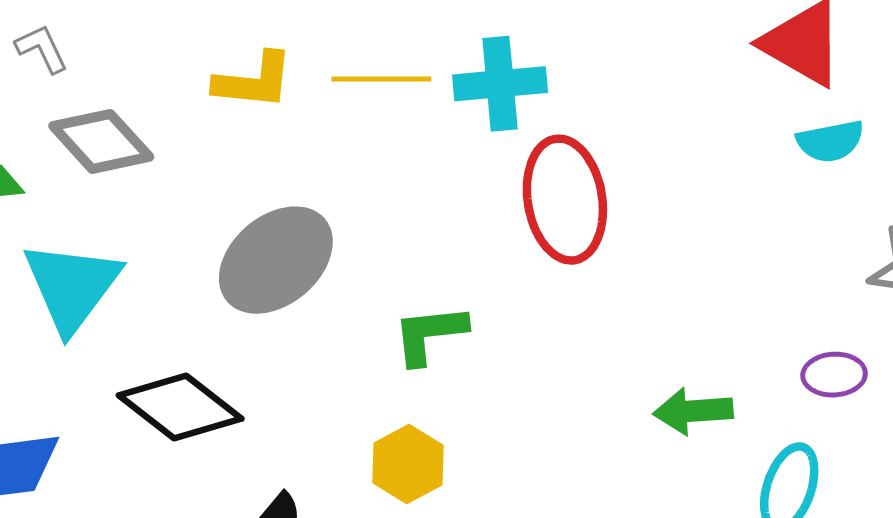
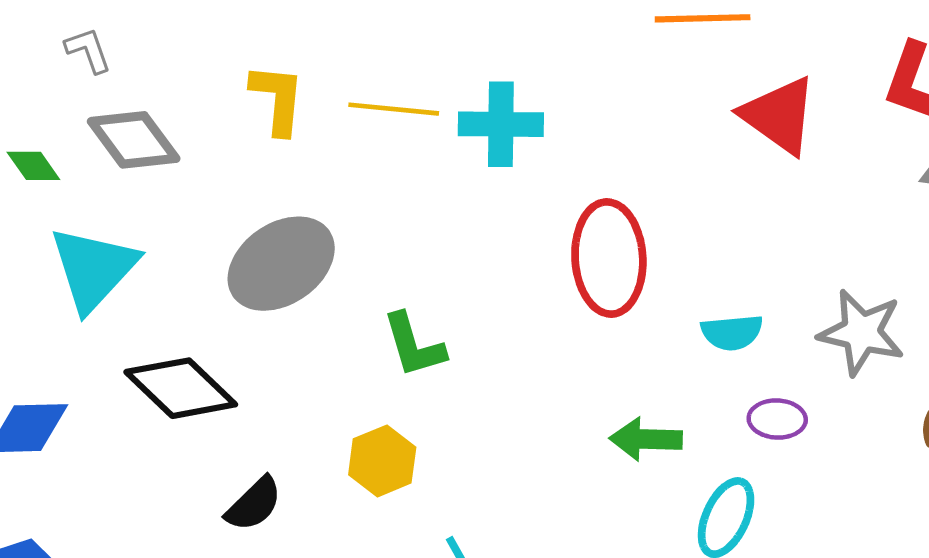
yellow L-shape: (254, 81) -> (278, 99), turned -96
cyan semicircle: (830, 141) -> (732, 332), moved
red ellipse: (565, 200) -> (609, 258), moved
green L-shape: (430, 334) -> (414, 345), turned -106

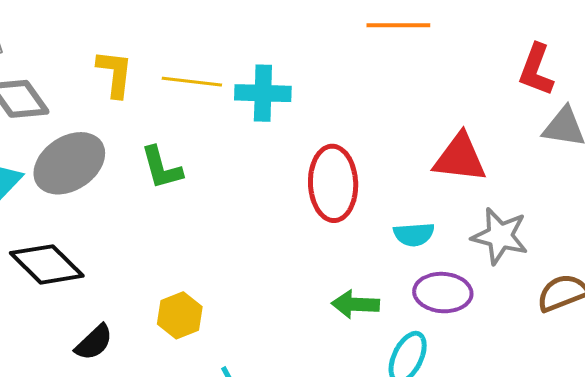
red triangle: (779, 115) -> (460, 158), moved, turned -30
gray ellipse: (281, 264) -> (69, 163), moved
green L-shape: (414, 345) -> (162, 168), moved
purple ellipse: (777, 419) -> (443, 293), size x1.5

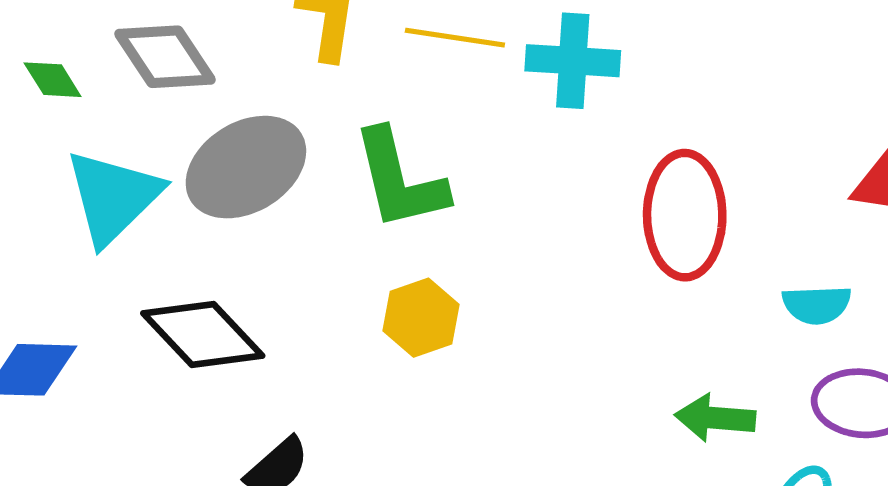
green L-shape: (162, 168) -> (400, 180), size x1.4
yellow hexagon: (180, 315) -> (421, 318), moved

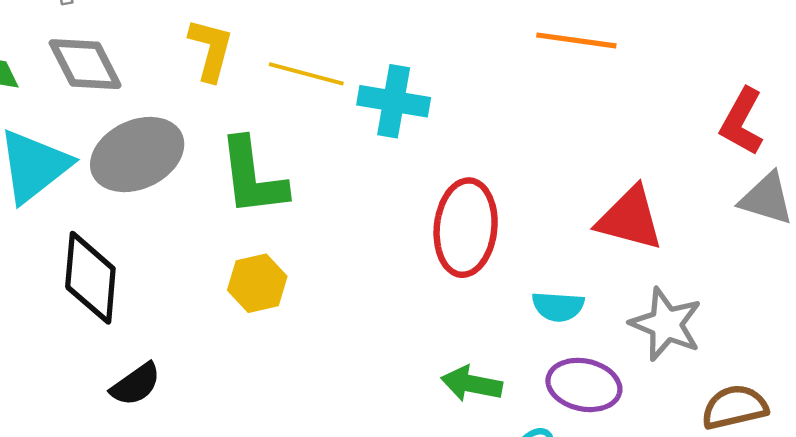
black diamond: (203, 335) -> (90, 278), turned 42

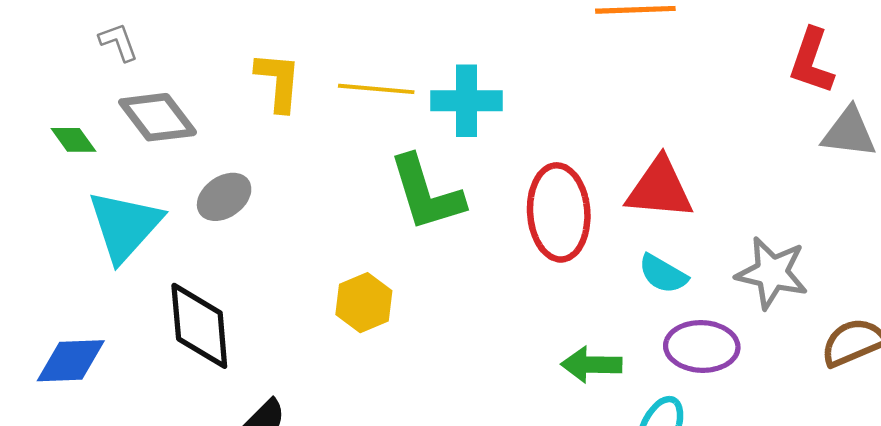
gray ellipse: (137, 154) -> (224, 197), size x0.6
green L-shape: (253, 177) -> (426, 193), moved
red triangle: (630, 218) -> (660, 189), moved
cyan semicircle: (558, 306) -> (663, 274), turned 36

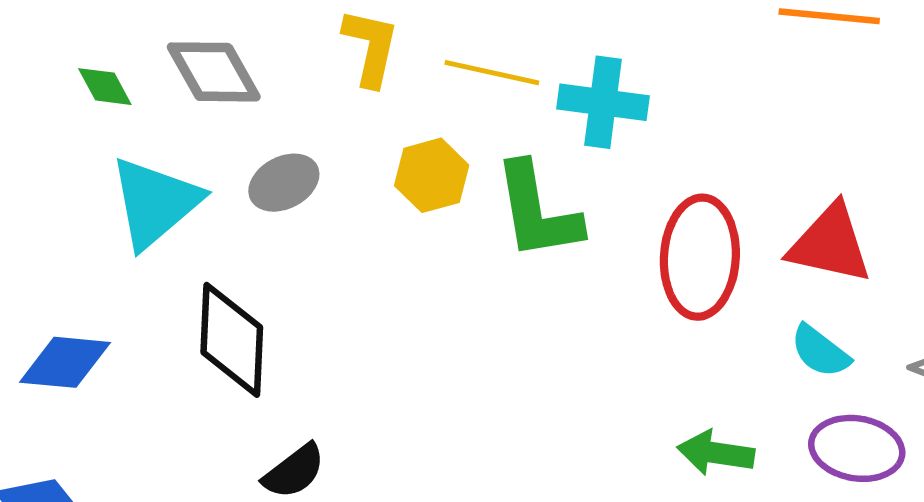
yellow hexagon: (364, 303) -> (432, 175), moved

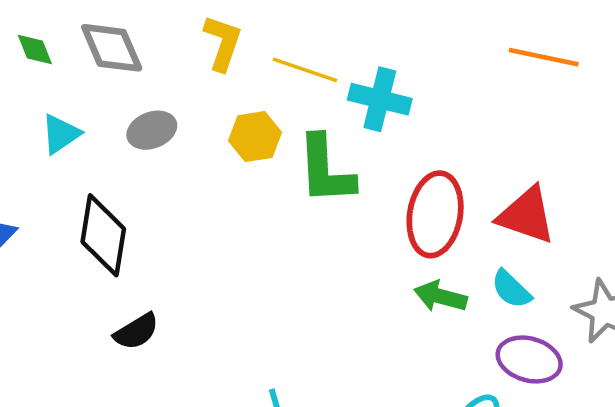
cyan triangle: (155, 203) -> (61, 134), size x0.6
green arrow: (716, 453) -> (440, 296), moved

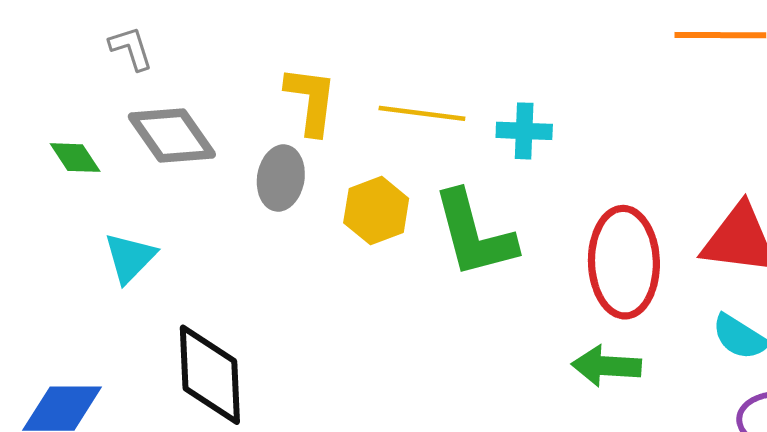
cyan cross: (380, 99) -> (524, 131), size x0.7
gray ellipse: (152, 130) -> (281, 178), moved, turned -48
green arrow: (440, 296) -> (606, 366), moved

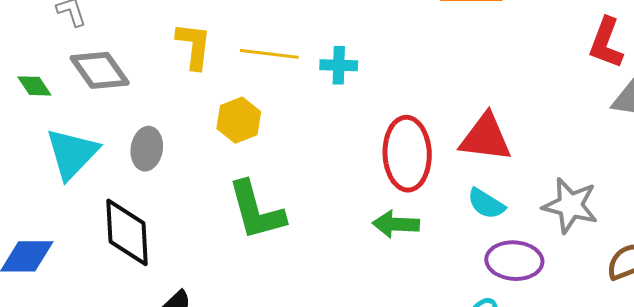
gray ellipse: (281, 178) -> (147, 149), moved
green L-shape: (474, 234) -> (256, 210), moved
cyan triangle: (130, 258) -> (72, 154), size x1.5

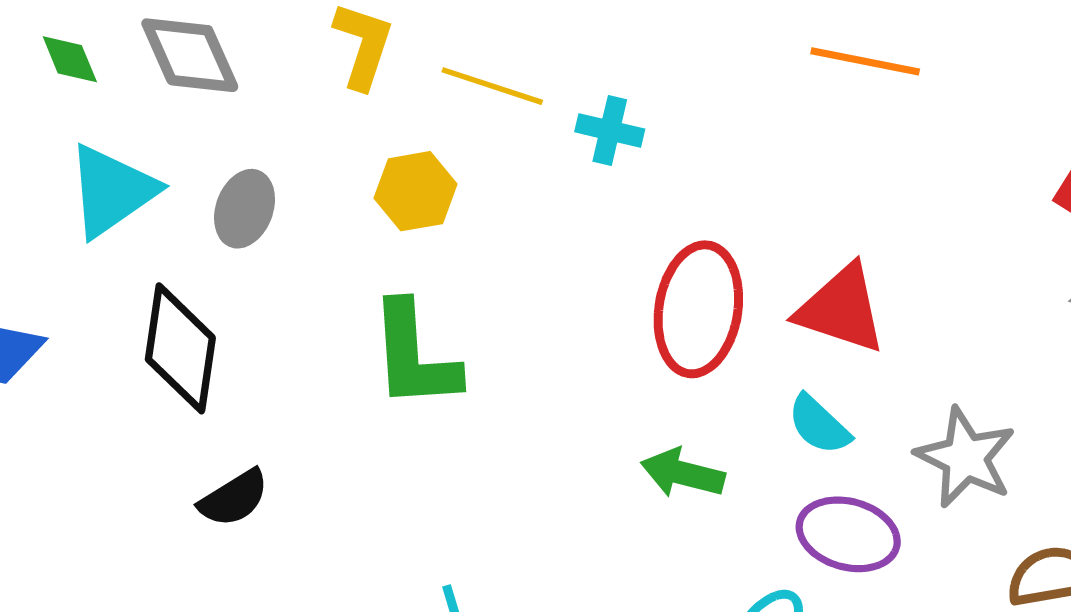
green arrow: (396, 224) -> (683, 473), moved

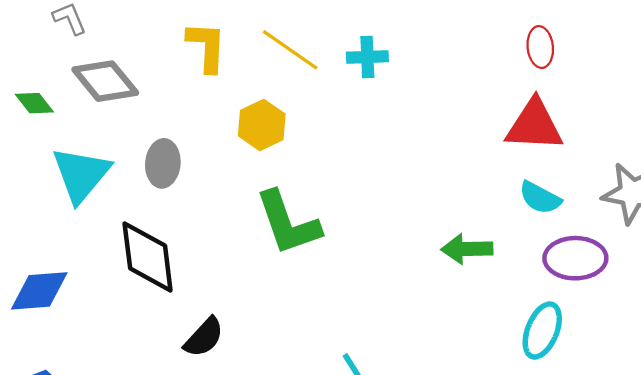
yellow line: (492, 86) -> (290, 50), turned 32
red ellipse: (698, 309) -> (540, 47), moved, size x0.5

